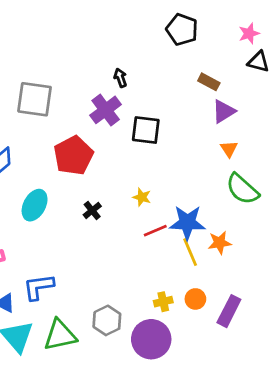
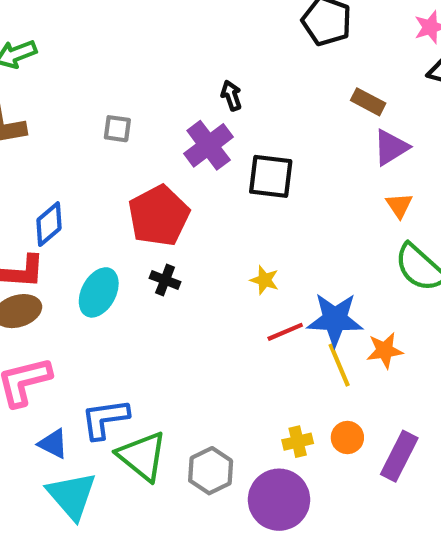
gray square: (35, 99) -> (117, 129), moved, size x0.5
black cross: (92, 210) -> (165, 280), moved, turned -30
green triangle: (60, 335) -> (142, 456), moved, turned 51

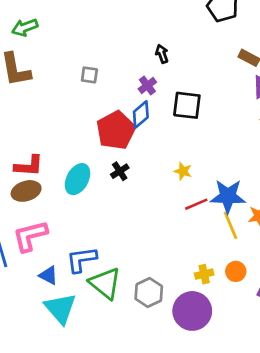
purple cross: (209, 145) -> (147, 85), size x0.6
blue diamond: (49, 224) -> (141, 114), moved
black cross: (165, 280) -> (120, 171), turned 36

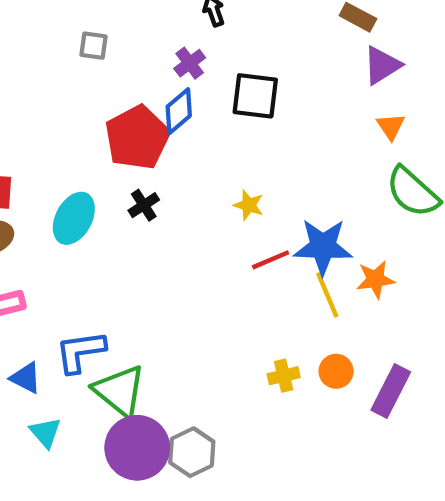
gray hexagon: (149, 293) -> (192, 452), moved
cyan triangle: (60, 308) -> (45, 432), size x0.6
purple circle: (192, 311) -> (137, 448), moved

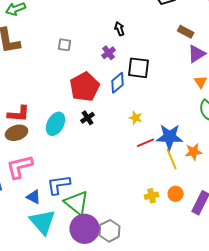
blue diamond: (179, 111) -> (118, 83), moved
cyan triangle: (45, 432) -> (43, 222), size x1.8

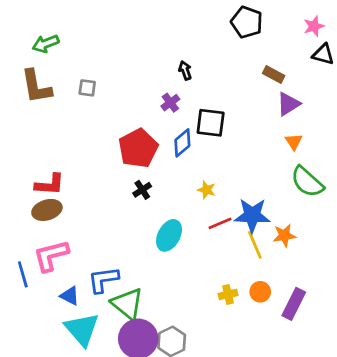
gray square: (65, 45) -> (87, 88), moved
cyan ellipse: (56, 124) -> (169, 235), moved

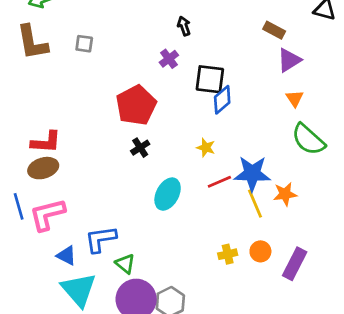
blue diamond: (182, 143) -> (222, 100), moved
blue line: (23, 274) -> (19, 206), moved
green triangle: (127, 304) -> (125, 264), size x0.6

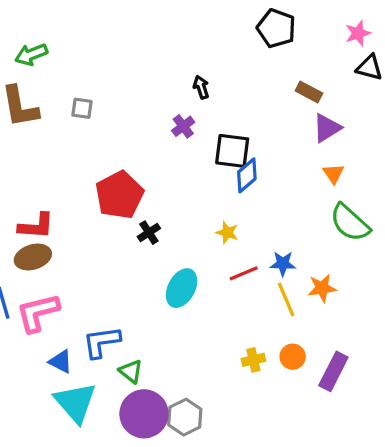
red pentagon: (136, 105) -> (119, 195), moved
blue star: (252, 174) -> (283, 264), size x0.6

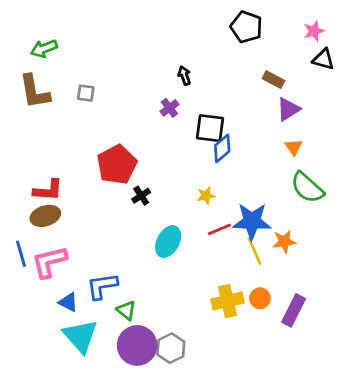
yellow star: (227, 233) -> (206, 196), turned -30
blue star: (283, 264) -> (252, 221), size x1.8
yellow cross: (253, 360) -> (228, 301), size x1.6

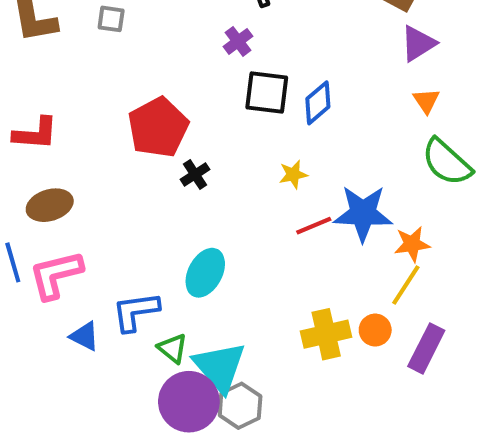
black square: (210, 128) -> (267, 93), moved
red L-shape: (48, 190) -> (35, 134), moved
cyan ellipse: (168, 242) -> (205, 273), moved
yellow line: (255, 251) -> (406, 285), moved, turned 56
cyan triangle: (80, 336) -> (220, 367), moved

